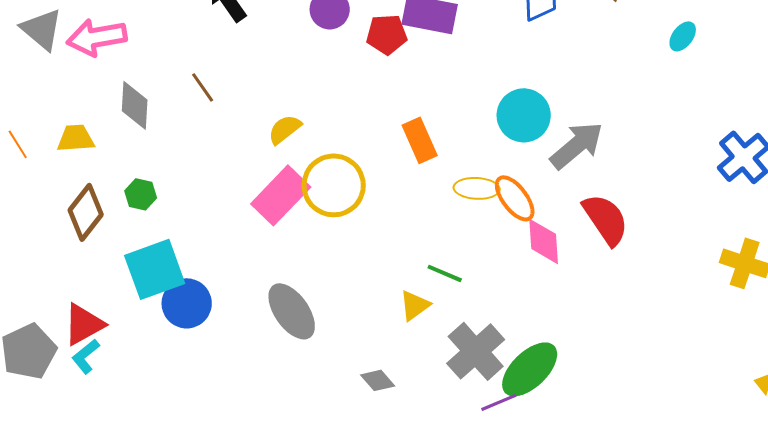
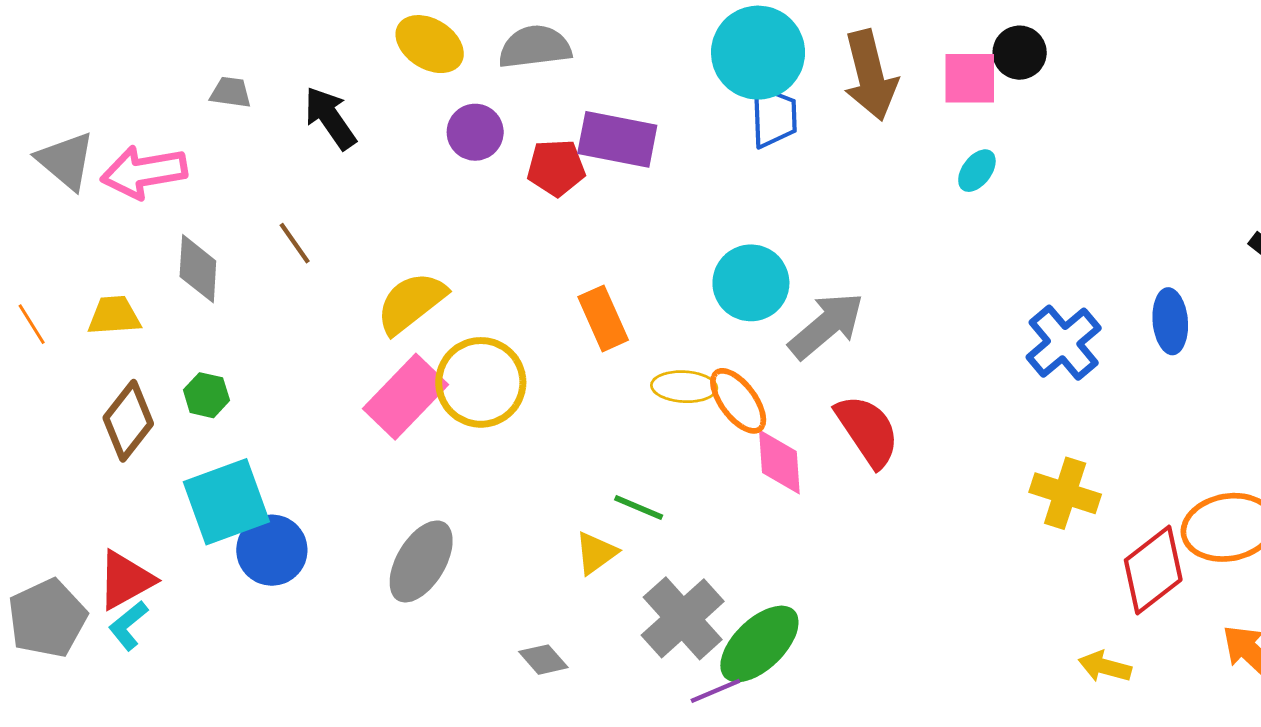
yellow semicircle: (285, 129) -> (411, 303), size x1.5
gray ellipse: (292, 311) -> (421, 561), turned 66

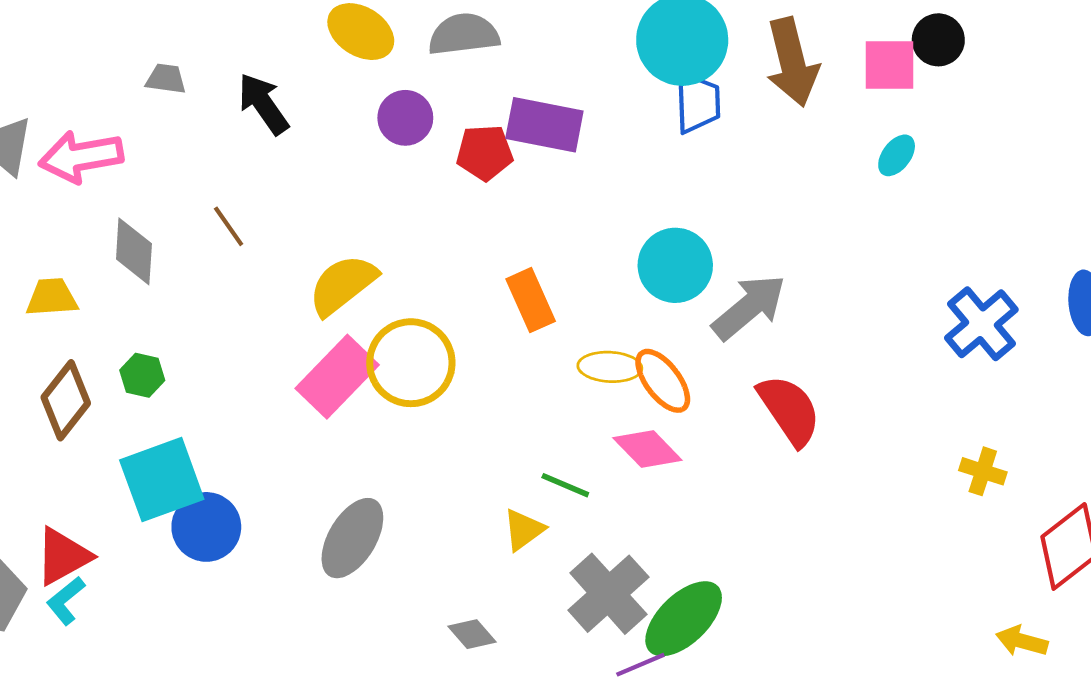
pink diamond: (779, 462) -> (647, 449), moved, turned -40
yellow cross: (1065, 493) -> (983, 471), size x0.7

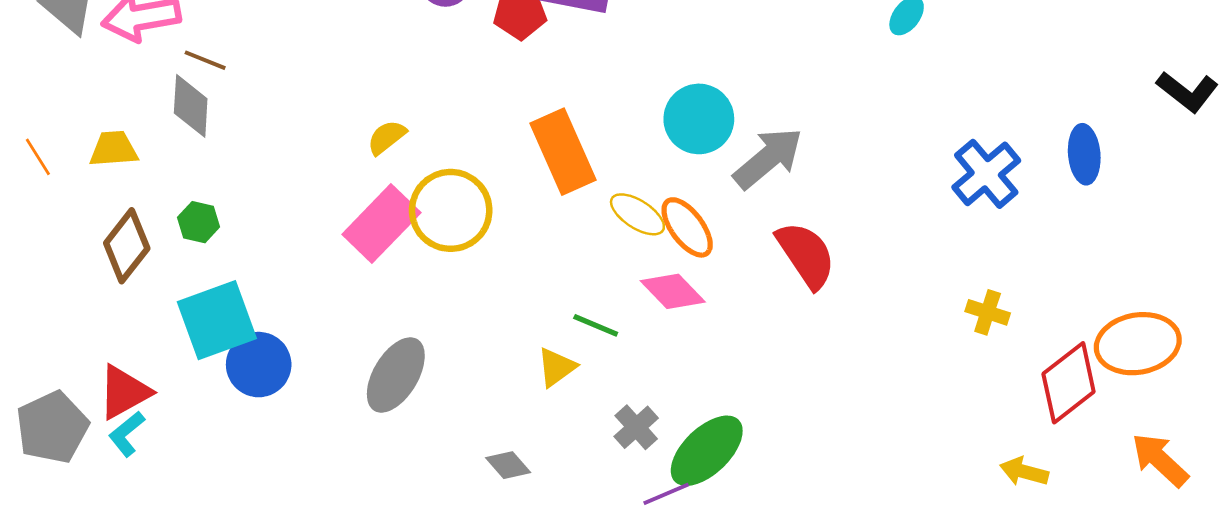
brown line: (229, 226) -> (205, 60), moved, turned -33
yellow semicircle: (343, 285) -> (387, 137), size x0.6
orange rectangle: (531, 300) -> (563, 152), size x1.4
yellow ellipse: (610, 367) -> (637, 214), turned 30
gray cross: (608, 594) -> (636, 427), size x0.6

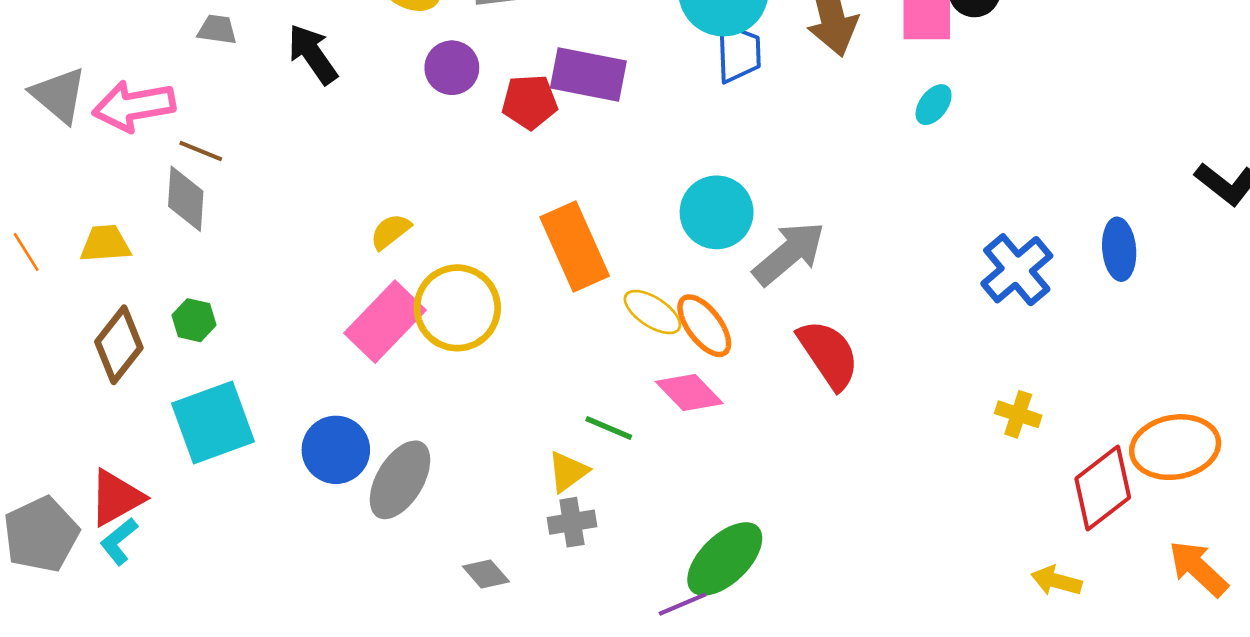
blue circle: (259, 365) -> (336, 450), moved
gray cross: (636, 427) -> (572, 522), moved, turned 33
gray diamond: (508, 465) -> (486, 574), moved

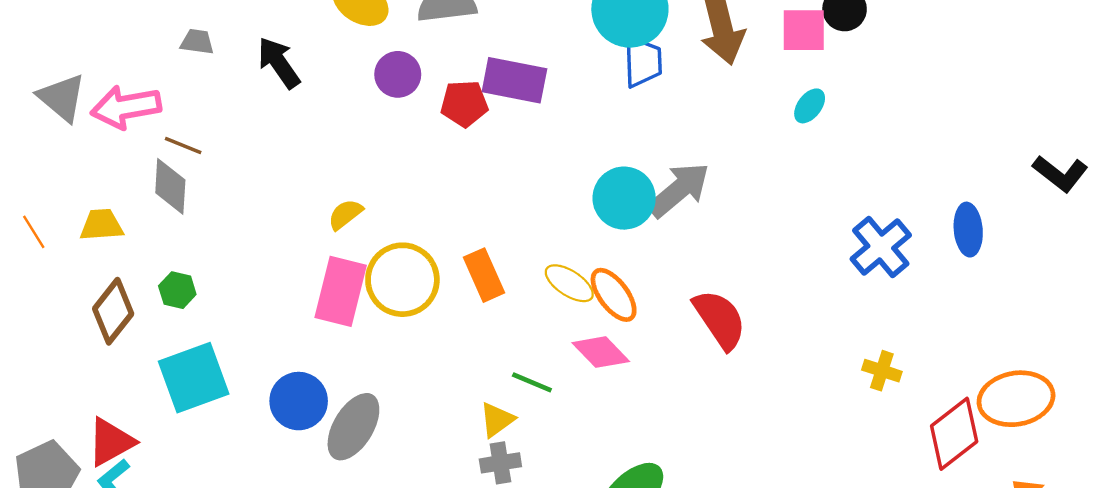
orange rectangle: (575, 247) -> (484, 275), moved, size x0.7
gray arrow: (789, 253) -> (679, 190), moved
pink rectangle: (385, 322) -> (341, 291), turned -30

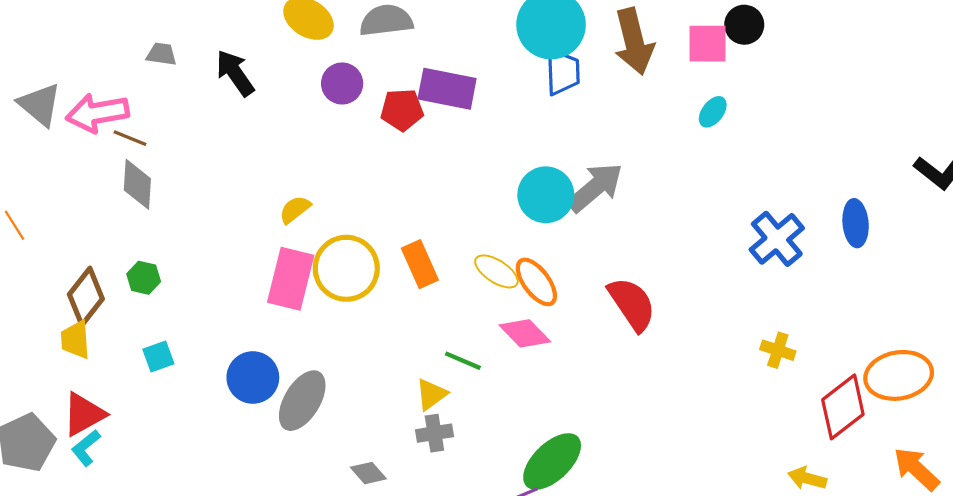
brown line: (183, 146) -> (130, 138), moved
yellow trapezoid: (101, 225) -> (75, 340), moved, turned -90
cyan square: (194, 378) -> (158, 356), size x0.5

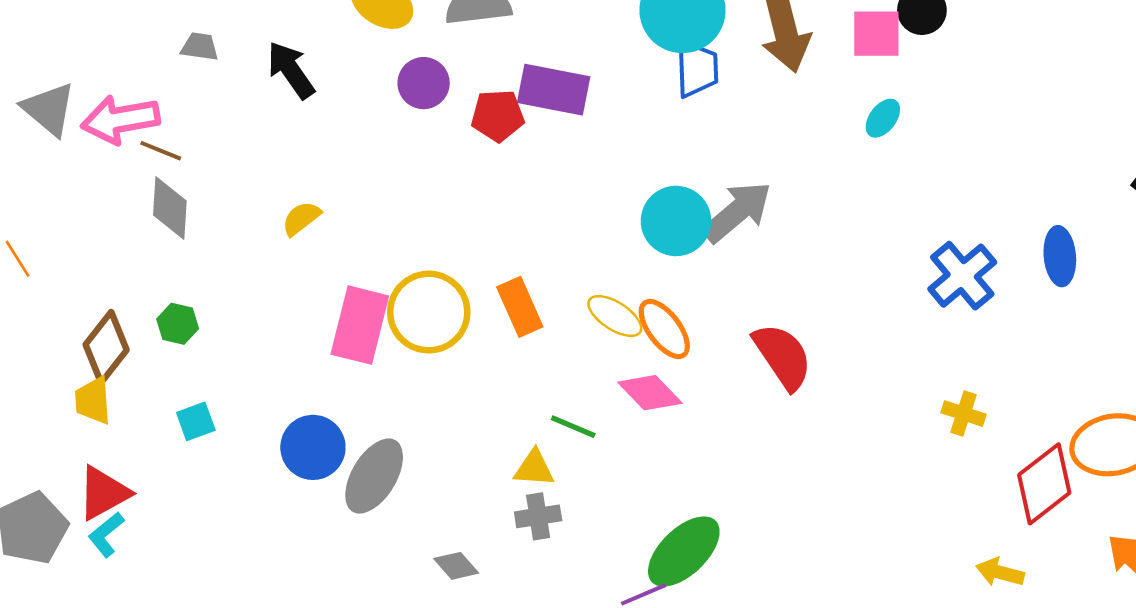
yellow semicircle: (295, 209) -> (301, 218), moved
yellow triangle: (431, 394) -> (534, 468), turned 40

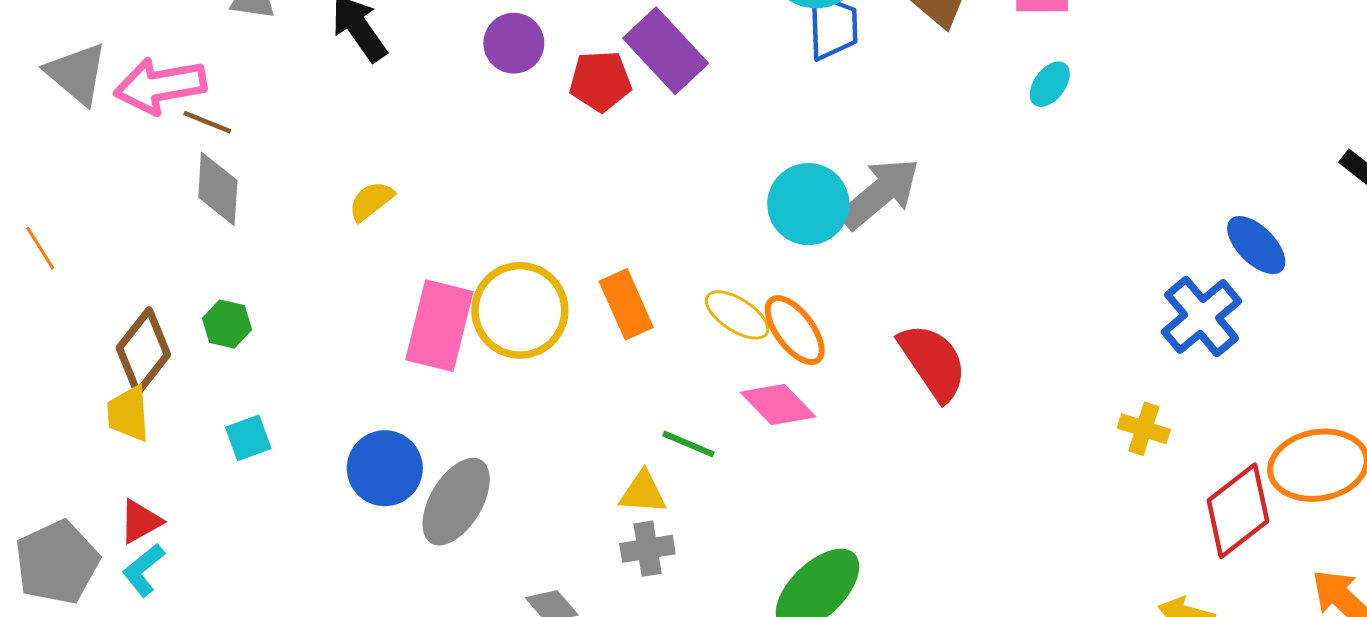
purple rectangle: (554, 90) -> (666, 51), turned 36
blue ellipse: (1060, 256) -> (1256, 245), turned -40
blue cross: (962, 276) -> (1202, 316), moved
red triangle: (103, 493) -> (140, 521), size x0.7

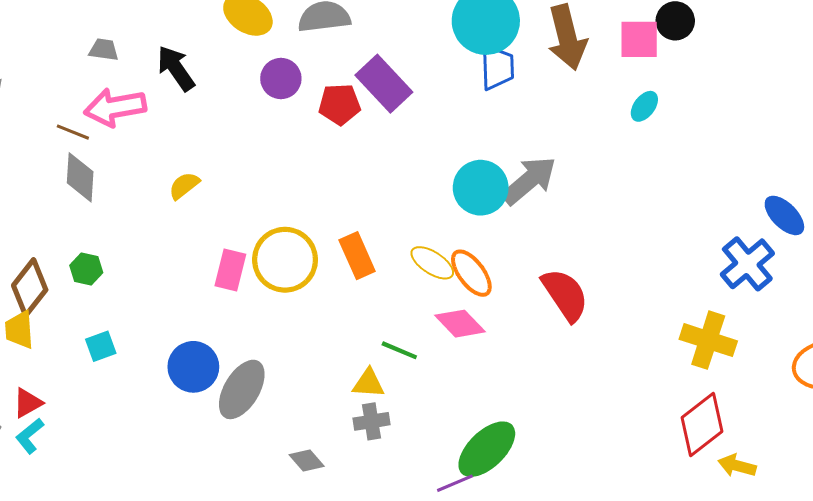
pink arrow: (160, 86) -> (115, 107), moved
pink rectangle: (439, 326) -> (230, 270), size x0.7
yellow cross: (1144, 429) -> (708, 340), size x1.6
red diamond: (1238, 511) -> (702, 424), moved

